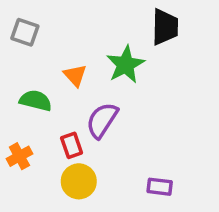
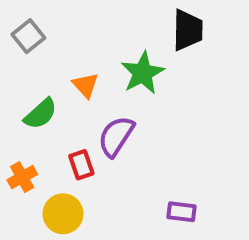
gray square: (25, 32) -> (28, 36), turned 32
green semicircle: (36, 101) -> (41, 114), turned 124
yellow circle: (79, 181) -> (63, 214), moved

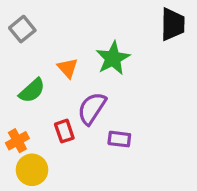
black trapezoid: (188, 30) -> (173, 24), moved
purple rectangle: (181, 212) -> (119, 139), moved
yellow circle: (63, 214) -> (32, 170), moved

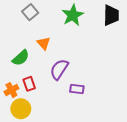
gray square: (22, 29) -> (30, 12), moved
green star: (113, 58) -> (73, 15), moved
red rectangle: (64, 131) -> (29, 84), moved

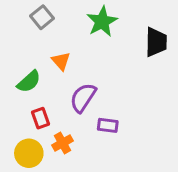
black trapezoid: (111, 15) -> (156, 42), moved
orange cross: (11, 90) -> (62, 143), moved

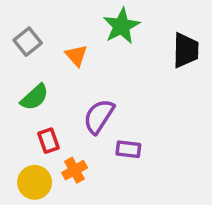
gray square: (42, 17) -> (28, 42), moved
orange triangle: (61, 61) -> (76, 56), moved

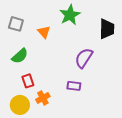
gray square: (28, 42) -> (16, 24), turned -35
purple semicircle: (99, 116) -> (84, 58), moved

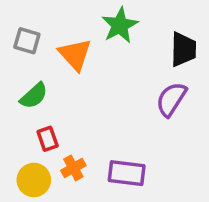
orange triangle: (44, 32) -> (75, 55), size x1.5
purple semicircle: (84, 58) -> (171, 99), moved
purple rectangle: (74, 86) -> (127, 173), moved, size x1.5

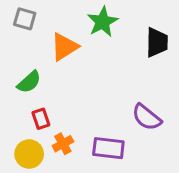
gray square: (27, 41) -> (25, 19), moved
orange triangle: (75, 55) -> (64, 47), turned 40
purple semicircle: (171, 99) -> (147, 117), moved, turned -84

